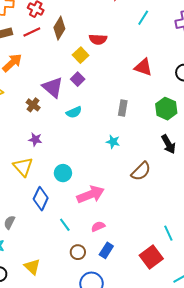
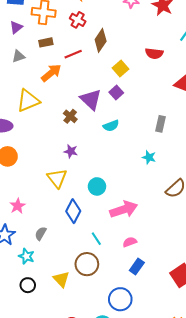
red line: (32, 32) -> (73, 54), moved
red semicircle: (98, 39) -> (154, 53), moved
brown circle: (78, 252) -> (87, 264), moved, size x1.5

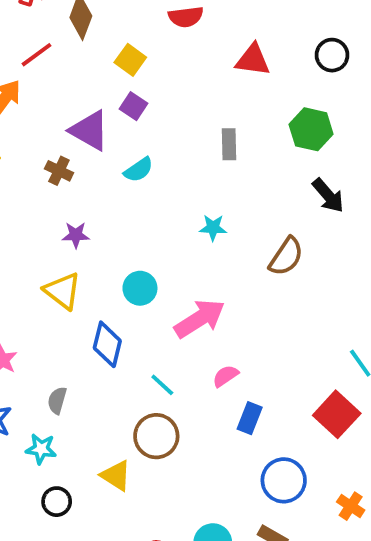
cyan star: (149, 157) -> (213, 228), moved
blue circle: (120, 299) -> (284, 480), moved

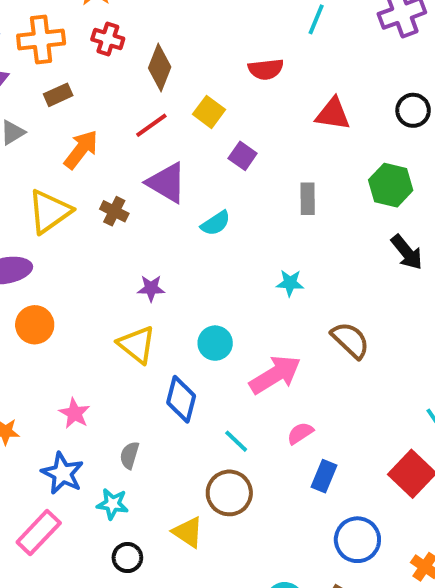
red line: (36, 55) -> (151, 125), moved
purple square: (133, 106) -> (243, 156), moved
brown cross: (59, 171) -> (114, 211), moved
brown semicircle: (286, 257) -> (350, 340), moved, turned -81

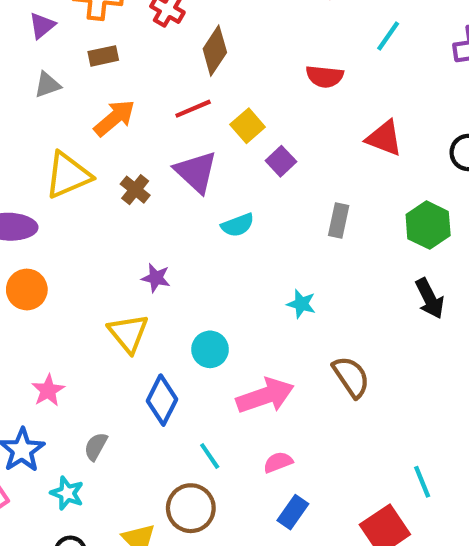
yellow square: (209, 112) -> (248, 126), moved

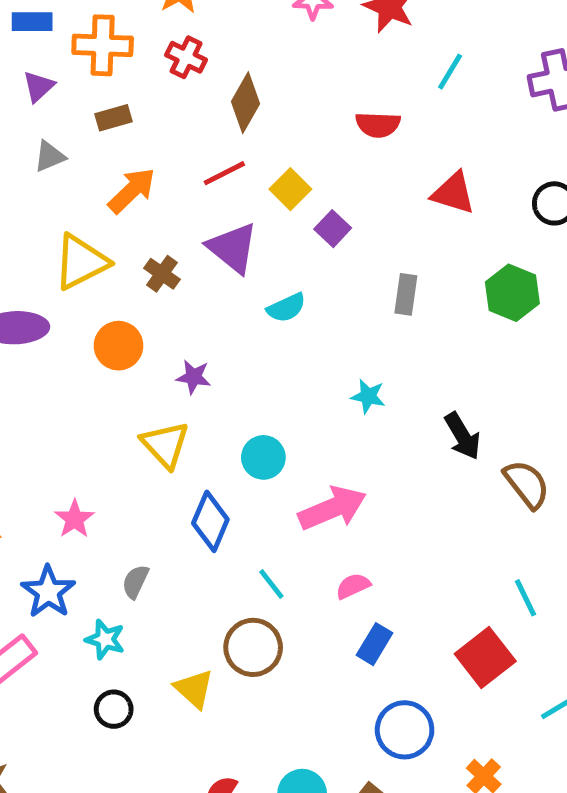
orange circle: (27, 289) -> (118, 346), moved
black arrow: (430, 298) -> (463, 436), moved
brown semicircle: (351, 377) -> (527, 484), moved

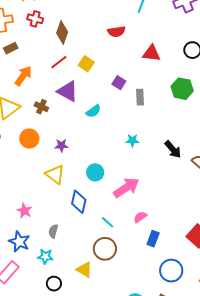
purple square: (333, 229) -> (119, 83), moved

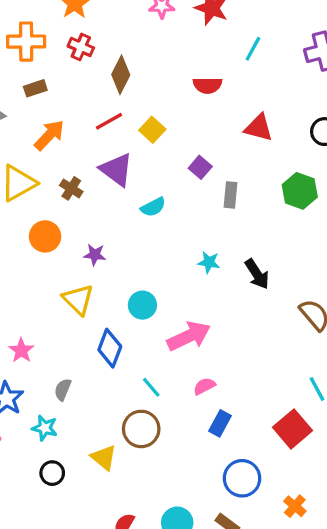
black arrow: (173, 149) -> (257, 274), moved

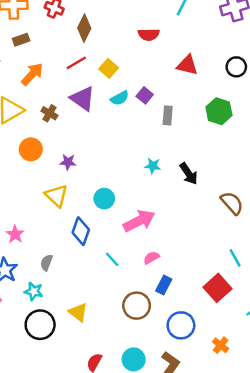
cyan semicircle: (153, 207) -> (120, 98), moved
brown circle: (141, 429) -> (137, 306), moved
black circle: (52, 473) -> (40, 325), size x1.6

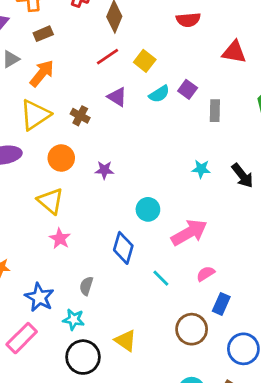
orange arrow: (32, 74) -> (42, 73), moved
purple triangle: (83, 99) -> (117, 97), size x0.7
yellow triangle: (56, 196) -> (51, 201), moved
pink star: (15, 234) -> (60, 239), moved

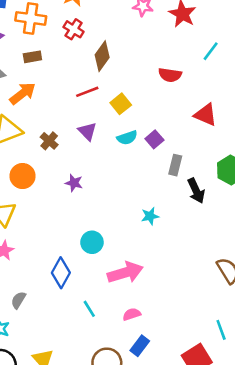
cyan star: (201, 169) -> (150, 216), turned -30
purple star: (104, 170) -> (74, 183), moved
black arrow: (243, 176) -> (196, 191), moved

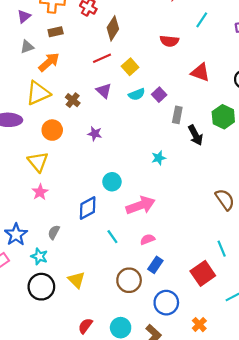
blue diamond: (61, 273) -> (88, 208), turned 35

